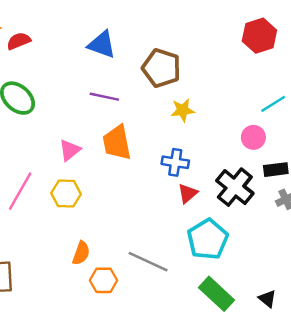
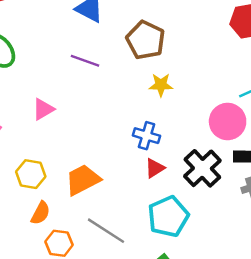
pink circle: (253, 137) -> (228, 121), size x1.5
orange trapezoid: (117, 143) -> (83, 180), moved, turned 66
yellow hexagon: (66, 194) -> (31, 174), moved

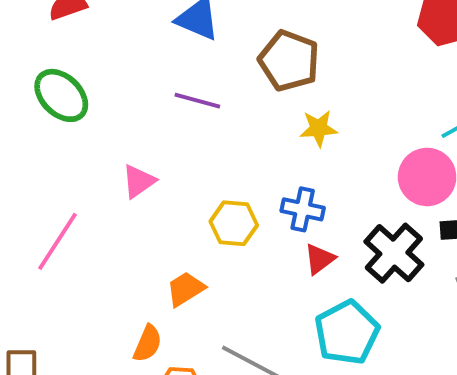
yellow hexagon: (31, 174) -> (234, 223), moved
orange trapezoid: (83, 180) -> (186, 289), moved, size x0.7

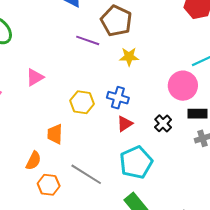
purple line: (197, 101) -> (88, 40), moved
black cross: (394, 253) -> (163, 123), size x0.6
orange trapezoid: (186, 289) -> (55, 134), turned -60

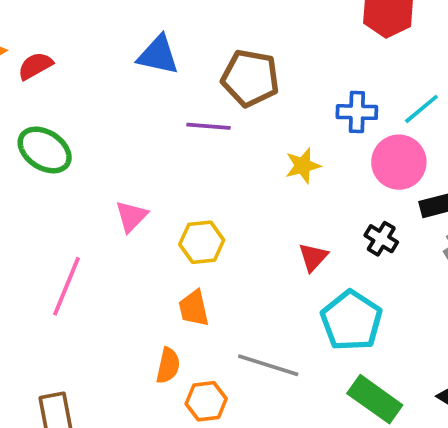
yellow star: (129, 57) -> (303, 166), moved
blue cross: (118, 98) -> (357, 112), moved
yellow hexagon: (82, 102) -> (202, 242), moved

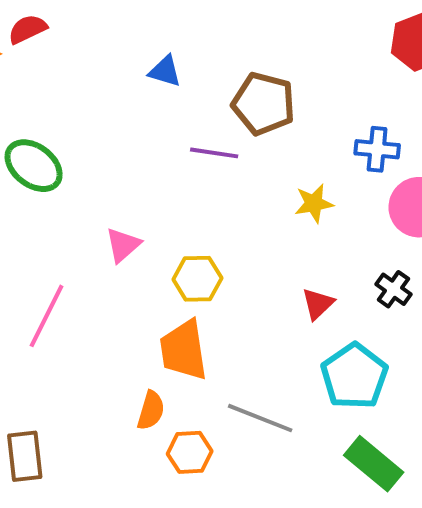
blue triangle: (158, 55) -> (165, 71), size x0.7
red semicircle: (35, 66) -> (27, 29), moved
orange trapezoid: (194, 308) -> (184, 350), size x1.5

